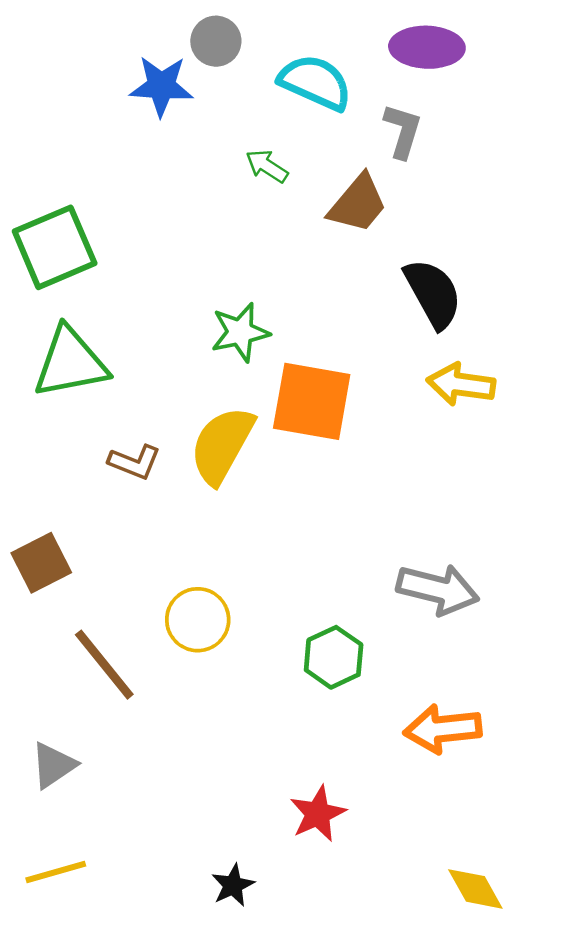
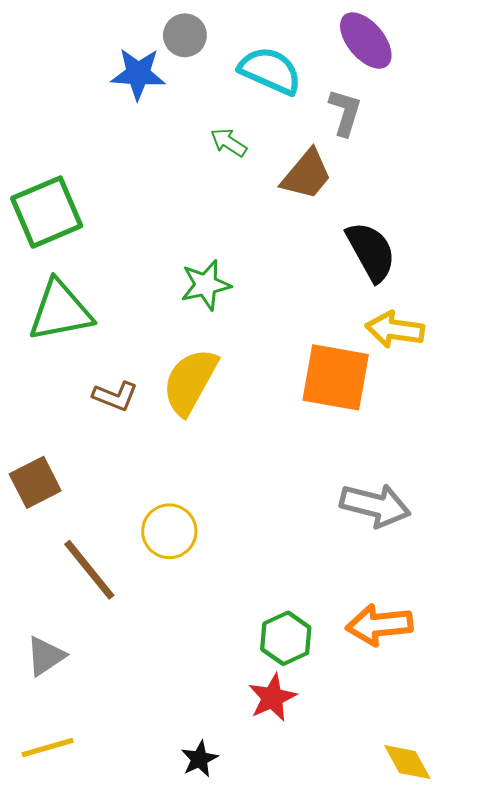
purple ellipse: (427, 47) -> (366, 41), turned 48
orange square: (312, 401) -> (336, 377), moved
green hexagon: (334, 657) -> (286, 638), moved

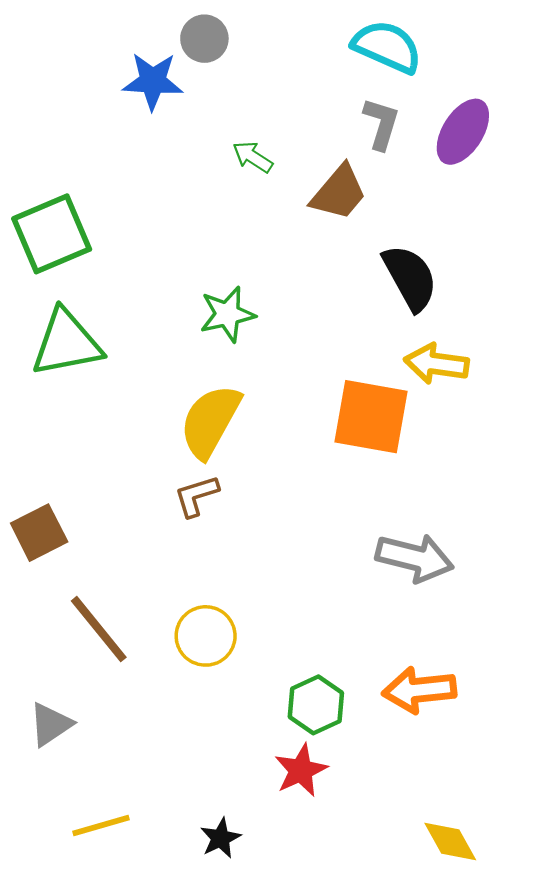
purple ellipse: (366, 41) -> (463, 132), moved, turned 72
cyan semicircle: (270, 71) -> (387, 47), moved
brown L-shape: (115, 396) -> (196, 496), moved, turned 141
yellow circle: (169, 531) -> (206, 636), moved
yellow line: (48, 748) -> (101, 825), moved

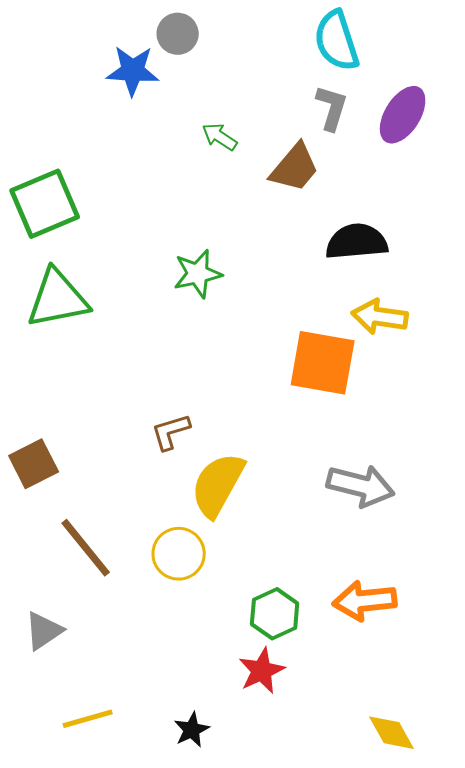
cyan semicircle: (387, 47) -> (337, 41), turned -132
black semicircle: (410, 278) -> (357, 242), turned -66
yellow semicircle: (210, 421) -> (218, 485), moved

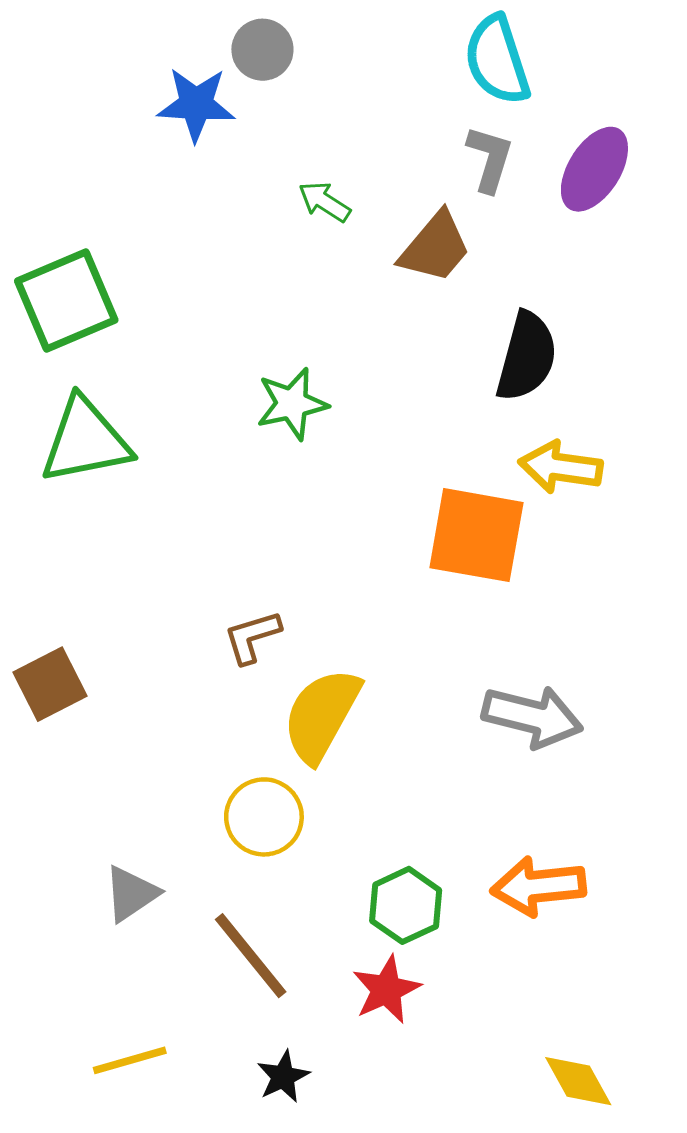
black semicircle: (357, 242) -> (527, 357), turned 110
brown line: (86, 548) -> (251, 956), moved
gray triangle: (44, 631) -> (131, 894), moved

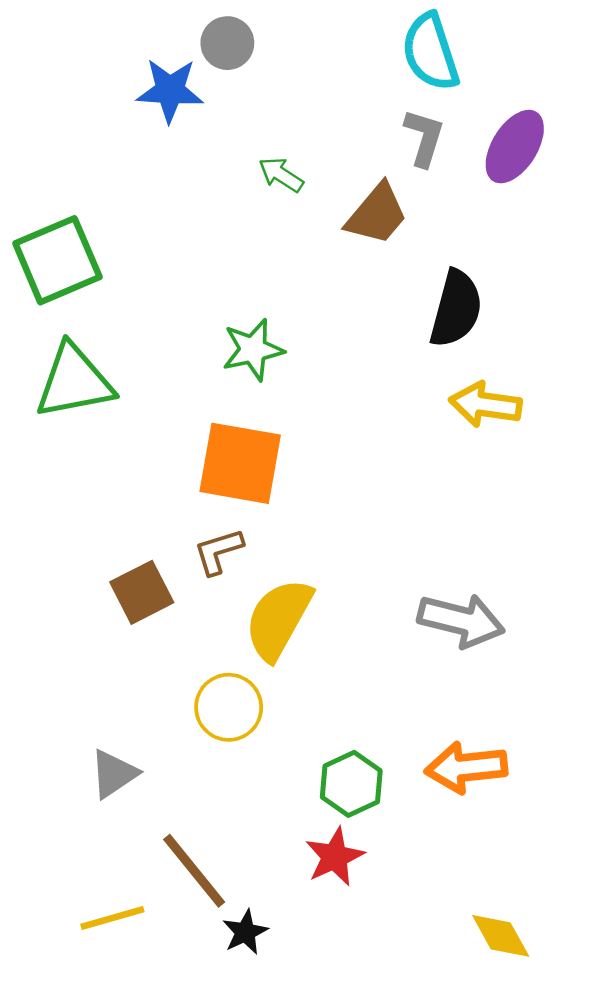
orange square: (476, 535) -> (240, 463), moved
brown square: (50, 684) -> (142, 592), moved
brown line: (251, 956) -> (194, 871), moved

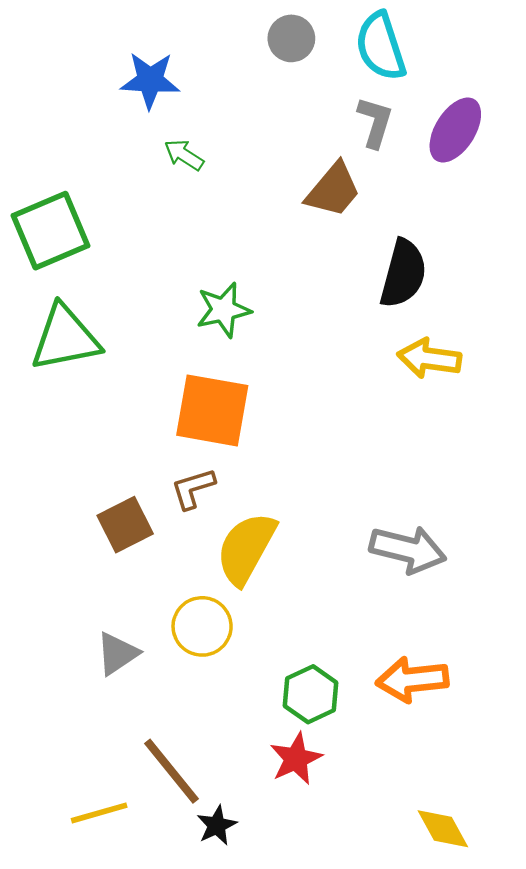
gray circle: (227, 43) -> (291, 38), moved
green arrow: (281, 175) -> (184, 155), moved
gray triangle: (114, 774) -> (117, 654), moved

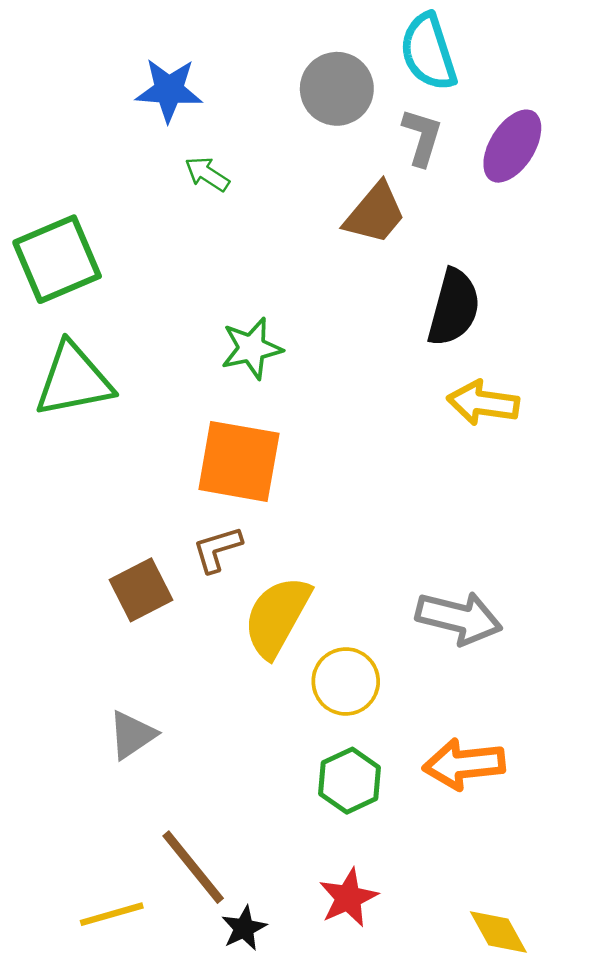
gray circle: (291, 38) -> (337, 89), moved, size x1.4
yellow circle: (202, 626) -> (346, 681), moved
red star: (296, 759) -> (348, 898), moved

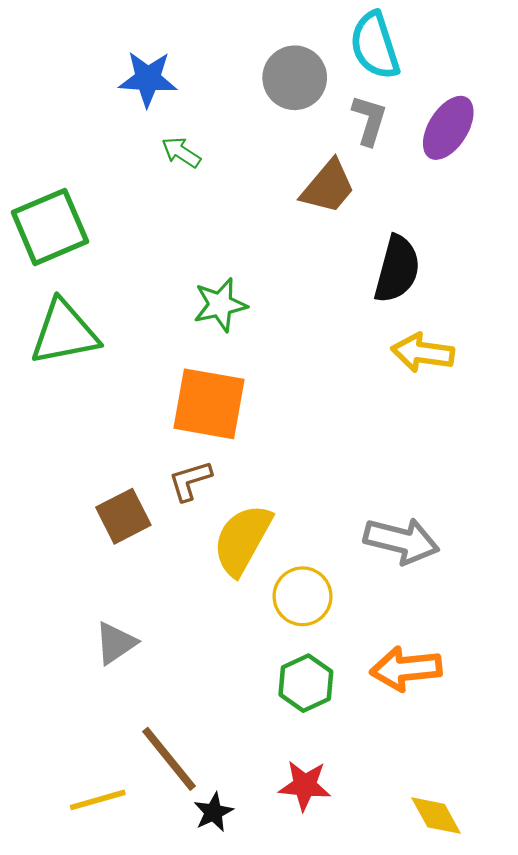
red star: (348, 898) -> (305, 786), turned 30

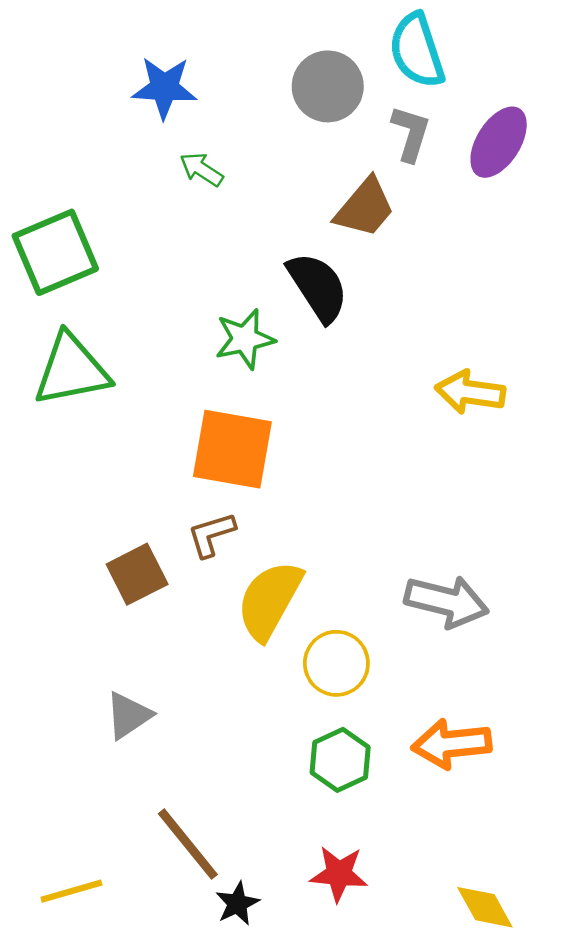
black semicircle: (397, 269) -> (318, 287), moved, turned -48
yellow line: (98, 800) -> (71, 891), moved

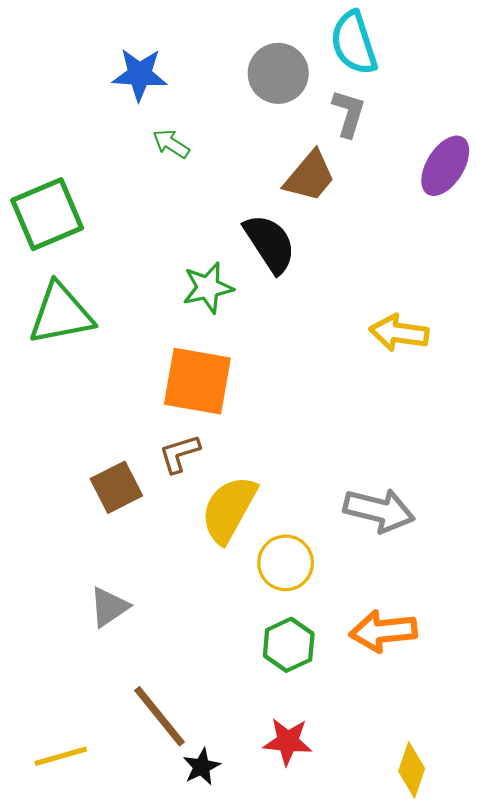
purple ellipse: (499, 142) -> (445, 166), moved
yellow diamond: (485, 907) -> (412, 770), turned 48

